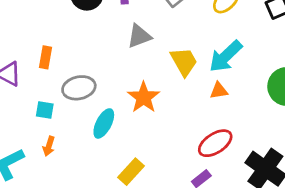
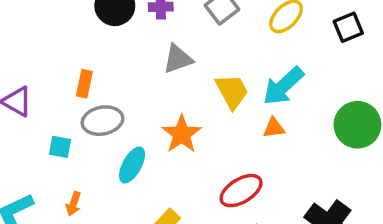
orange rectangle: (45, 57) -> (84, 84), moved
red ellipse: (215, 143) -> (241, 191), moved
orange arrow: (49, 146) -> (73, 204), moved

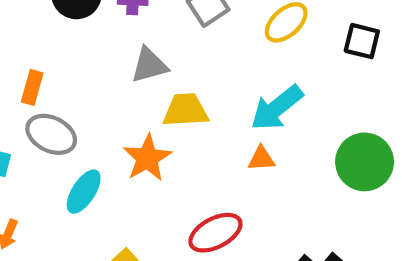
black square: (348, 27) -> (362, 41), turned 32
yellow trapezoid: (232, 91) -> (185, 110), moved, turned -69
gray ellipse: (102, 121) -> (51, 134), turned 33

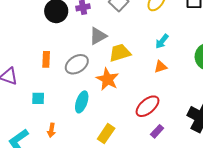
cyan arrow: (277, 108) -> (162, 41), size x0.6
gray ellipse: (51, 134) -> (77, 64), moved, turned -45

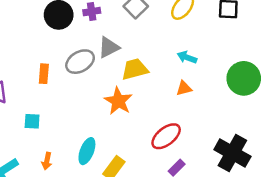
cyan arrow: (162, 41) -> (187, 57), turned 70
gray ellipse: (77, 64) -> (80, 62), moved
cyan ellipse: (82, 102) -> (87, 151), moved

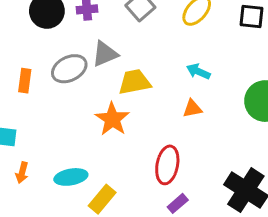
red ellipse: (166, 136) -> (167, 165), turned -44
cyan ellipse: (87, 151) -> (71, 177), turned 55
orange arrow: (47, 161) -> (22, 173), moved

